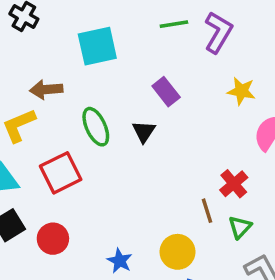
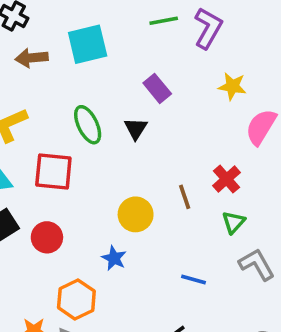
brown arrow: (46, 90) -> (32, 58), moved
red square: (61, 173) -> (53, 171), turned 33
brown line: (207, 211) -> (185, 197), moved
yellow circle: (178, 252) -> (136, 214), moved

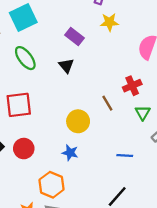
yellow star: (232, 86) -> (109, 22), moved
green ellipse: (88, 125) -> (25, 58), moved
red cross: (227, 179) -> (132, 86), turned 30

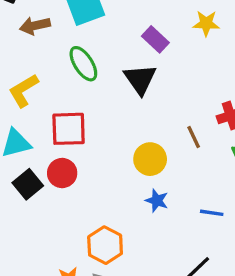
black triangle: (66, 66) -> (140, 79), size x1.5
red circle: (24, 149) -> (62, 173), moved
blue star: (70, 153) -> (157, 201), moved

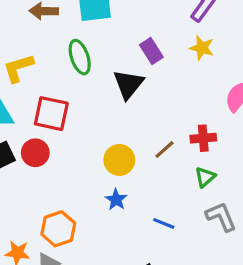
brown line: (194, 137) -> (164, 150), turned 60

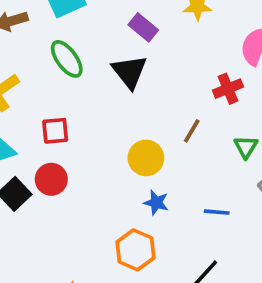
red square: (51, 114) -> (55, 131), size x0.7
red cross: (203, 138) -> (228, 89), moved
orange hexagon: (58, 229) -> (136, 250), moved

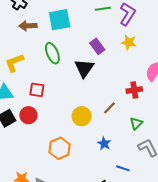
blue star: (156, 203) -> (104, 143), moved
blue line: (217, 212) -> (123, 168), moved
orange hexagon: (136, 250) -> (59, 148), moved

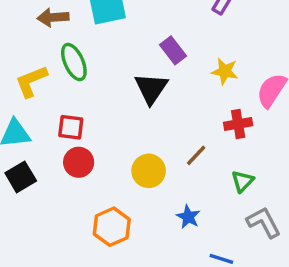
yellow star: (129, 42) -> (225, 71), moved
green ellipse: (52, 53) -> (74, 62), moved
red circle: (28, 115) -> (79, 162), moved

